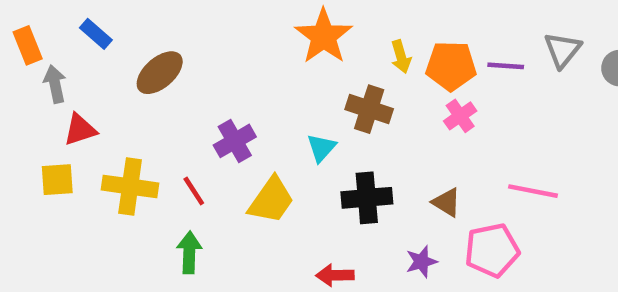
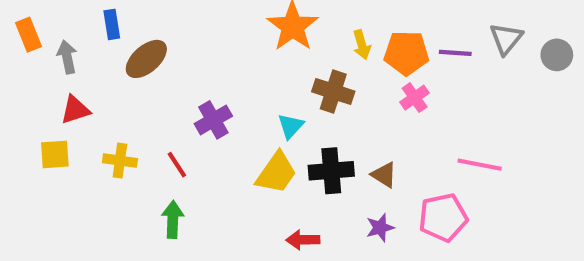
blue rectangle: (96, 34) -> (112, 24), moved, turned 40
gray arrow: (55, 84) -> (67, 57), moved
yellow cross: (130, 186) -> (120, 161), size x0.7
yellow trapezoid: (271, 200) -> (276, 173), moved
brown triangle: (447, 202) -> (384, 175), moved

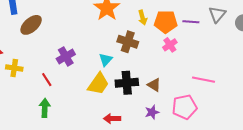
yellow cross: (120, 161) -> (14, 68), moved

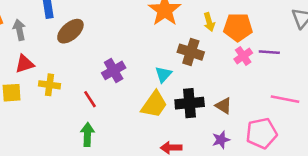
purple line: (191, 22) -> (269, 52), moved

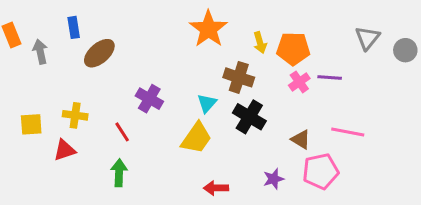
red triangle: (25, 64) -> (65, 150), moved
purple cross: (114, 70) -> (149, 99), turned -30
black cross: (190, 103) -> (249, 117), moved, turned 36
brown triangle: (224, 106) -> (301, 140), moved

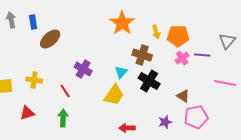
gray triangle: (367, 38) -> (227, 41), moved
gray arrow: (40, 52) -> (11, 20), moved
pink line: (348, 132) -> (225, 83), moved
red triangle: (65, 150) -> (27, 113), moved

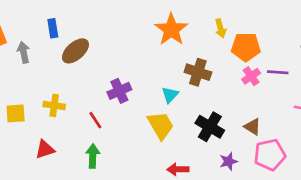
gray arrow: (11, 20) -> (24, 52), moved
yellow arrow: (156, 32) -> (221, 28), moved
purple cross: (83, 69) -> (119, 91), turned 36
black cross: (149, 81) -> (210, 127), moved
yellow trapezoid: (114, 95) -> (161, 125), turned -65

